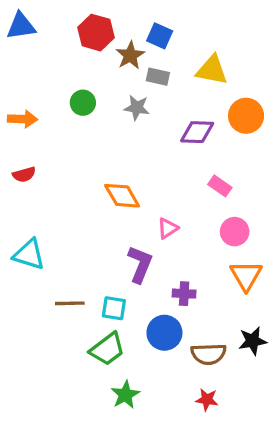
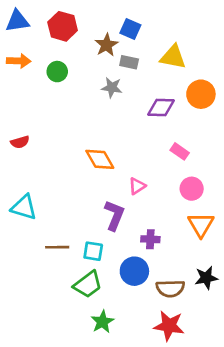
red hexagon: (96, 33) -> (63, 26), moved
green circle: (83, 103) -> (57, 72), moved
orange arrow: (23, 119) -> (19, 61), moved
red star: (207, 400) -> (169, 326), size x1.6

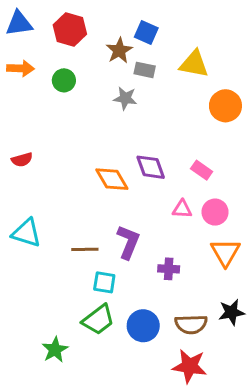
purple diamond: (161, 107) -> (151, 167), moved, turned 68
pink triangle: (137, 186) -> (182, 209), moved, turned 36
brown line: (57, 247) -> (85, 249), moved
blue circle: (134, 271) -> (143, 326), moved
green star: (102, 322) -> (55, 350), moved

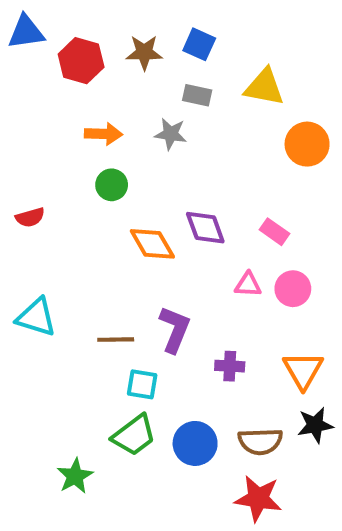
red hexagon: (70, 30) -> (81, 61), moved
brown star: (119, 50) -> (144, 52), moved, turned 30
orange arrow: (21, 68) -> (103, 134), moved
green circle: (64, 80) -> (112, 185), moved
orange triangle: (225, 252) -> (303, 370), moved

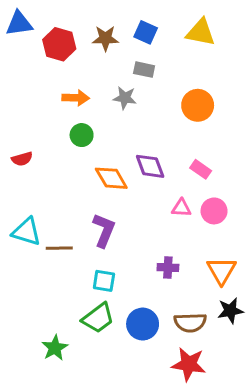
yellow triangle: (264, 87) -> (201, 32), moved
orange circle: (307, 144) -> (198, 105), moved
purple L-shape: (175, 329) -> (104, 230), moved
brown line: (116, 340) -> (59, 248), moved

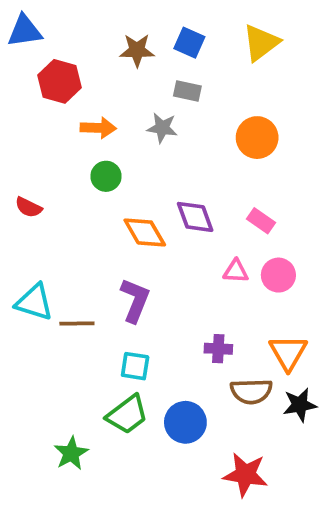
yellow triangle: (201, 32) -> (261, 43), turned -48
red hexagon: (59, 44) -> (60, 81), moved
red semicircle: (22, 159) -> (29, 207), turned 42
brown semicircle: (190, 323) -> (251, 391), moved

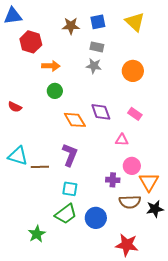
blue square: (189, 43) -> (98, 22), turned -35
yellow triangle: (261, 43) -> (135, 22), turned -40
gray star: (162, 128) -> (94, 66), moved
pink circle: (278, 275) -> (132, 166), moved

